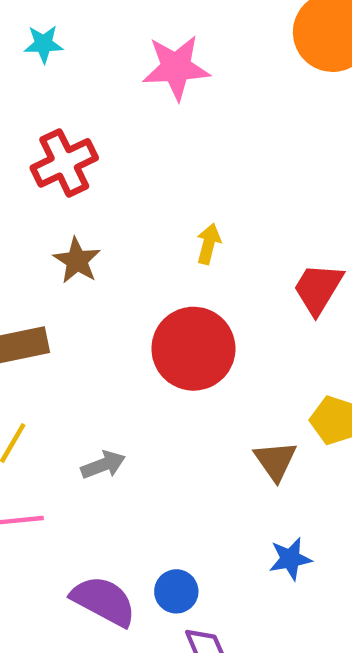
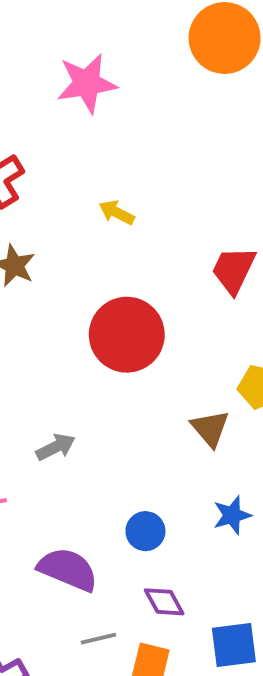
yellow arrow: (209, 244) -> (117, 212), moved, turned -72
blue circle: (176, 591) -> (145, 531), moved

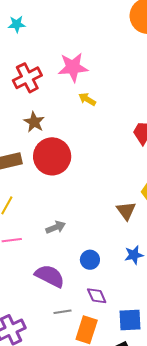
pink star: (87, 83) -> (73, 67), moved
red circle: (127, 335) -> (52, 156), moved
gray arrow: (56, 447) -> (56, 227), moved

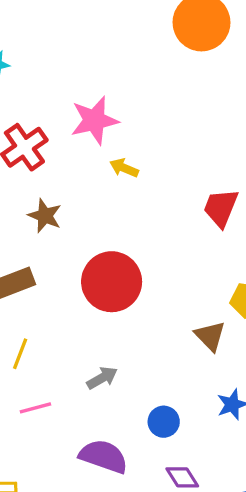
red circle: (52, 156) -> (112, 282), moved

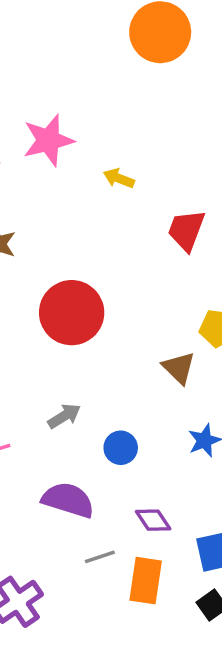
yellow arrow: (124, 168) -> (119, 178), moved
blue circle: (164, 422) -> (121, 448), moved

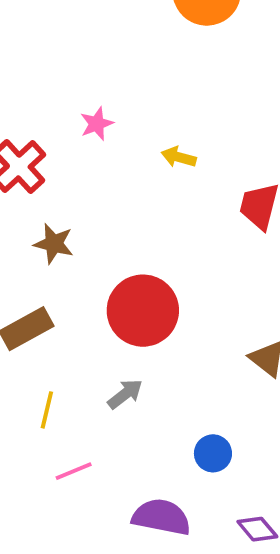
pink star: (48, 140) -> (97, 124), size x0.6
gray arrow: (64, 416) -> (125, 394), moved

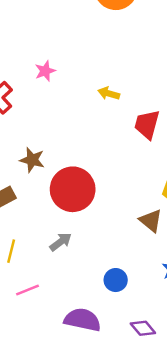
yellow arrow: (179, 157) -> (109, 93), moved
brown star: (54, 244) -> (32, 160), moved

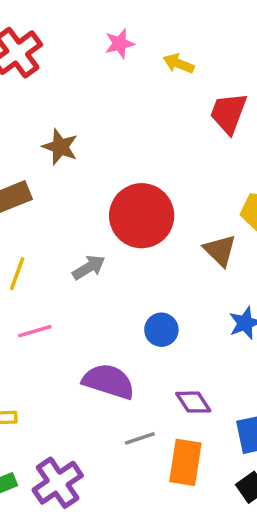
pink star: (45, 71) -> (120, 44), moved
red circle: (73, 189) -> (142, 216), moved

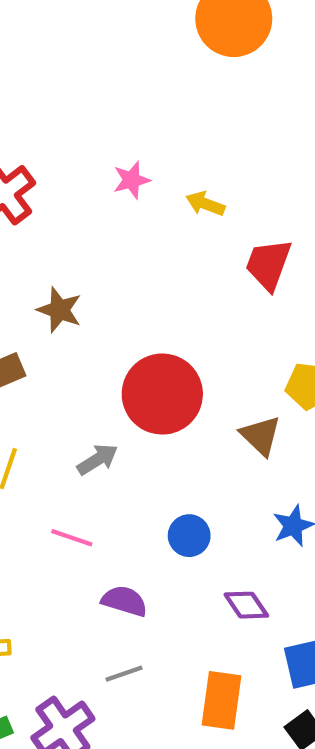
pink line: (35, 331) -> (72, 538), moved, turned 36
purple semicircle: (109, 381) -> (124, 601), size x0.7
purple diamond: (193, 402) -> (246, 605), moved
gray line: (140, 438) -> (124, 674), moved

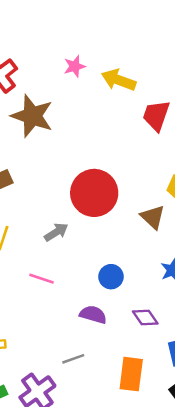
yellow arrow: (205, 204) -> (119, 80), size x1.5
brown star: (60, 310) -> (32, 116), moved, size x1.6
purple semicircle: (124, 601) -> (93, 315), moved

